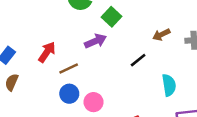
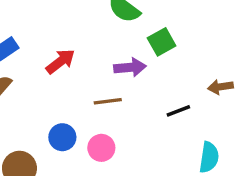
brown line: (69, 69) -> (108, 101), moved
blue circle: (69, 94) -> (62, 137), moved

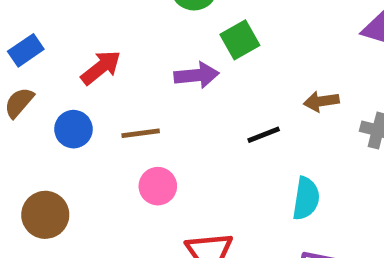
brown line: (108, 101) -> (141, 133), moved
blue circle: (62, 137) -> (73, 129), moved

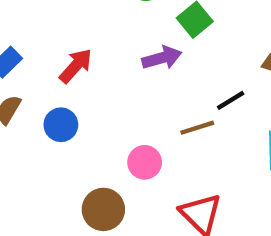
brown line: (141, 133) -> (197, 128), moved
brown circle: (45, 215) -> (103, 209), moved

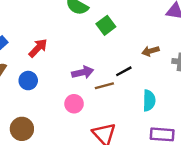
purple arrow: (162, 58) -> (83, 72), moved
brown circle: (103, 209) -> (22, 129), moved

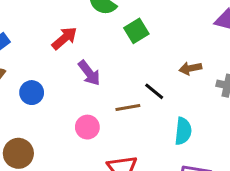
red arrow: (38, 48) -> (64, 38), moved
black line: (124, 71) -> (154, 91), turned 63
purple arrow: (83, 72) -> (89, 73), moved, turned 60

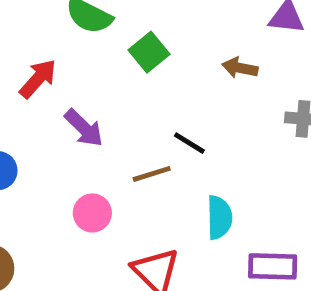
brown arrow: (190, 68) -> (240, 68), moved, turned 30
cyan semicircle: (183, 131) -> (219, 217), moved

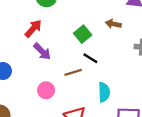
green square: (149, 52) -> (83, 34), moved
red arrow: (38, 79) -> (33, 28), moved

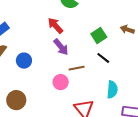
red arrow: (33, 28) -> (55, 26), turned -90
brown line: (73, 72) -> (77, 68), moved

